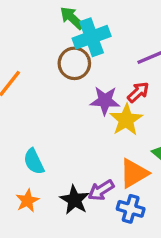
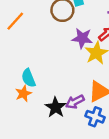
orange star: (27, 201) -> (23, 94), moved

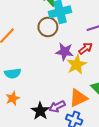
cyan semicircle: (28, 78) -> (13, 73), moved, turned -77

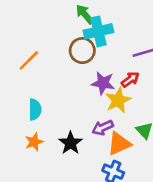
cyan semicircle: (13, 73) -> (35, 110), turned -84
purple arrow: (57, 106) -> (103, 128), moved
black star: (40, 111) -> (71, 143), moved

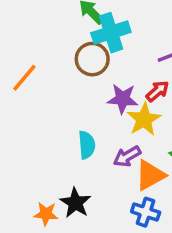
cyan semicircle: (35, 110) -> (87, 145), moved
orange star: (34, 142) -> (46, 214), moved, turned 30
black star: (71, 143) -> (75, 203), moved

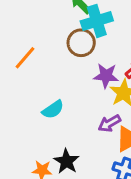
cyan semicircle: (87, 145) -> (53, 109), moved, turned 60

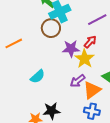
orange line: (25, 58) -> (14, 43), turned 30
black star: (67, 161) -> (51, 111), turned -30

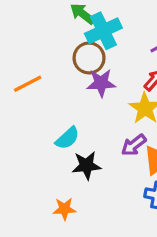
purple star: (71, 49) -> (101, 83), moved
black star: (51, 111) -> (86, 165), moved

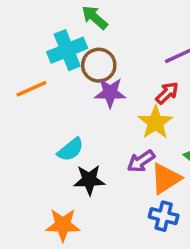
cyan cross: (103, 31) -> (67, 50), moved
orange star: (64, 209) -> (63, 225), size x1.4

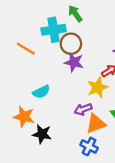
orange line: (31, 89) -> (26, 49), turned 42
black star: (89, 180) -> (42, 134), moved
orange star: (63, 225) -> (24, 117), moved

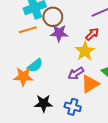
orange line: (26, 49) -> (28, 30), moved, turned -36
orange star: (24, 117) -> (23, 77), moved
blue cross: (89, 146) -> (73, 107), moved

